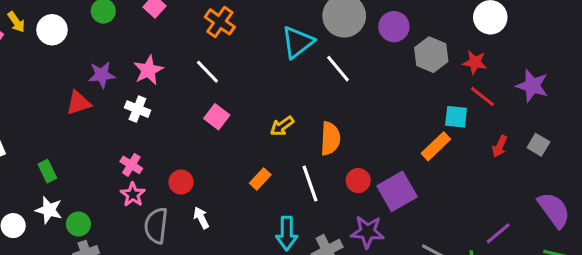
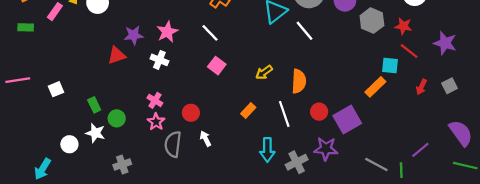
gray square: (538, 145) -> (450, 86), turned 32
green circle: (78, 224) -> (117, 118), moved

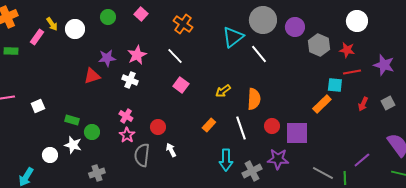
red line: (409, 51) -> (352, 72), turned -48
green rectangle: (94, 105) -> (72, 120), turned -48
purple square: (347, 120) -> (297, 133), turned 30

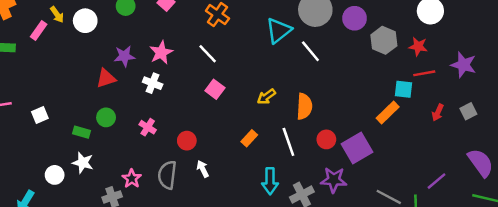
green circle: (92, 132) -> (106, 117), moved
purple square: (297, 133) -> (357, 148), turned -30
pink star: (127, 135) -> (132, 179), moved

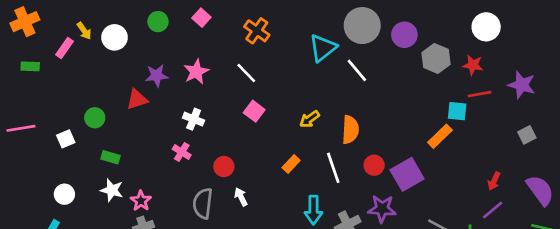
white cross: (153, 83) -> (194, 119), moved
red arrow: (438, 112) -> (494, 181), moved
green circle: (106, 117) -> (95, 118), moved
white circle: (55, 175) -> (64, 194), moved
pink star: (132, 179) -> (141, 201), moved

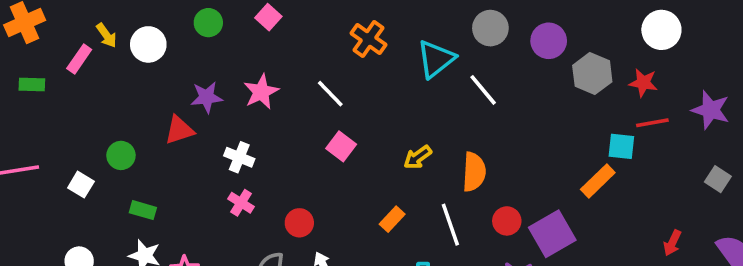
gray circle: (362, 26) -> (490, 28), size x0.7
orange cross: (257, 31) -> (368, 39), moved
white cross: (194, 119) -> (239, 157), moved
gray square: (527, 135) -> (718, 179), turned -30
white square: (66, 139) -> (81, 185), turned -36

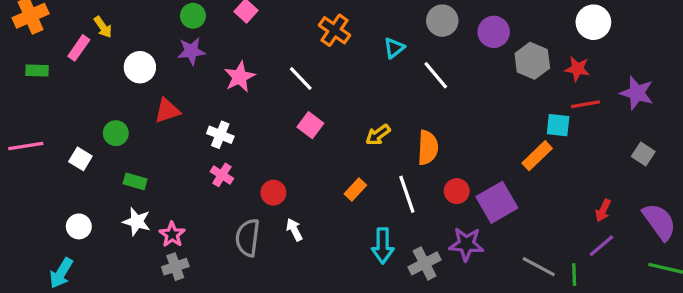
white circle: (148, 44) -> (140, 67), moved
cyan triangle: (436, 59) -> (394, 48), size x0.6
purple star: (207, 97) -> (191, 51), moved

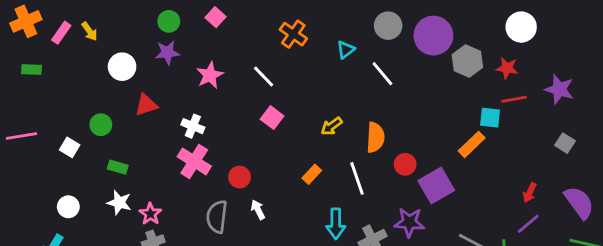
purple circle: (494, 32) -> (433, 36), size x1.4
pink rectangle: (79, 48) -> (61, 33), moved
pink cross: (222, 175) -> (194, 161), size x1.6
red circle: (457, 191) -> (405, 164), moved

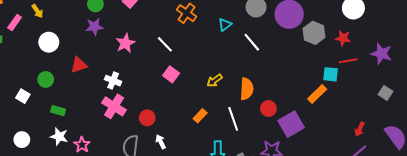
pink rectangle: (61, 33) -> (15, 23), moved
white circle: (122, 67) -> (49, 42), moved

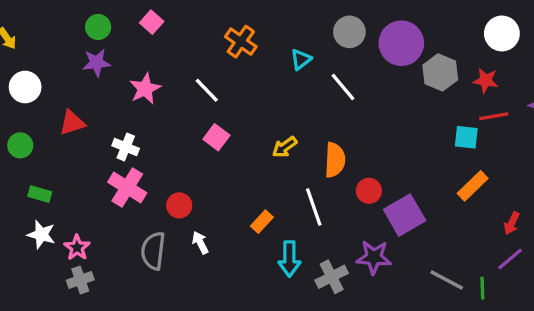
orange rectangle: (317, 94) -> (473, 186), moved
orange rectangle: (200, 116) -> (262, 222), moved

